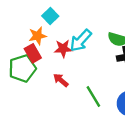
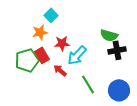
cyan arrow: (81, 40) -> (77, 55), moved
red rectangle: (33, 53) -> (42, 55), moved

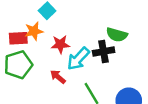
black cross: (117, 50) -> (104, 52), moved
red rectangle: (42, 55) -> (18, 38), moved, turned -63

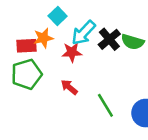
black cross: (104, 52) -> (109, 39), moved, turned -30
cyan arrow: (78, 59) -> (83, 33), moved

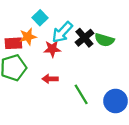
red arrow: (69, 87) -> (50, 79), turned -40

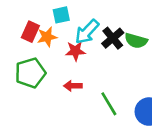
cyan square: (40, 18) -> (61, 15), turned 32
red rectangle: (13, 43) -> (30, 32), moved, turned -63

